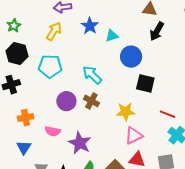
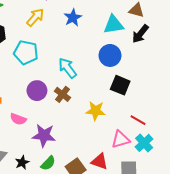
cyan triangle: (112, 36) -> (113, 25), moved, size x1.5
pink triangle: (134, 136) -> (121, 139), moved
purple star: (80, 143) -> (44, 135), turned -30

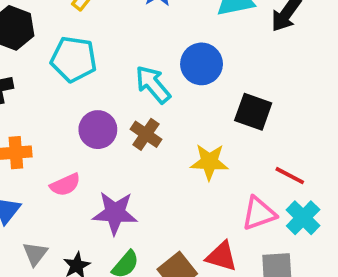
blue circle: (110, 55) -> (202, 64), moved
pink semicircle: (18, 119) -> (65, 185), turned -42

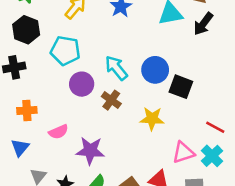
blue circle: (202, 64) -> (155, 70), moved
purple circle: (98, 130) -> (82, 84), moved
red line: (290, 176) -> (215, 127), moved

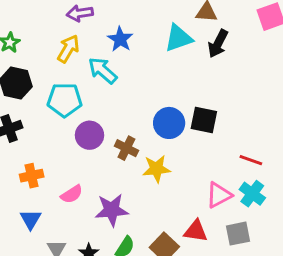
cyan arrow: (116, 68) -> (103, 71), moved
blue circle: (155, 70) -> (169, 123), moved
yellow star: (152, 119) -> (157, 169), moved

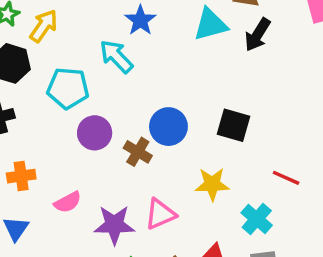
yellow arrow: (68, 49) -> (44, 26), moved
blue circle: (169, 123) -> (168, 127), moved
yellow star: (157, 169) -> (212, 184), moved
cyan cross: (252, 194) -> (257, 219), moved
pink triangle: (219, 195) -> (160, 214), moved

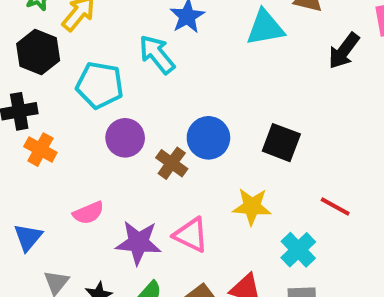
black arrow: (258, 35) -> (344, 51), moved
orange cross: (21, 176) -> (40, 150), moved, turned 32
pink triangle: (160, 214) -> (191, 235), turned 44

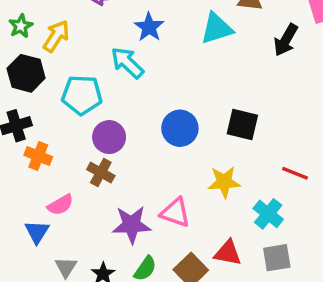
brown cross: (172, 163) -> (101, 173), moved
pink semicircle: (88, 213) -> (60, 205), moved

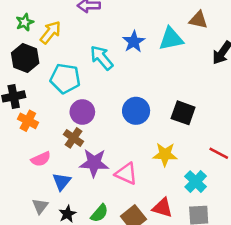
blue star: (149, 27) -> (134, 42), moved
purple star: (131, 225) -> (94, 163), moved
blue triangle: (37, 232) -> (62, 181), moved

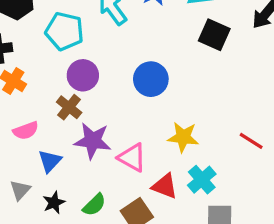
black square: (183, 113) -> (214, 35), moved
cyan cross: (196, 182) -> (202, 180), moved
red triangle: (162, 208) -> (165, 186), moved

